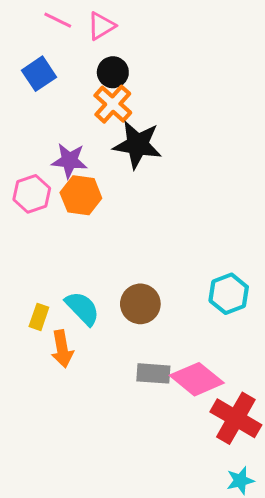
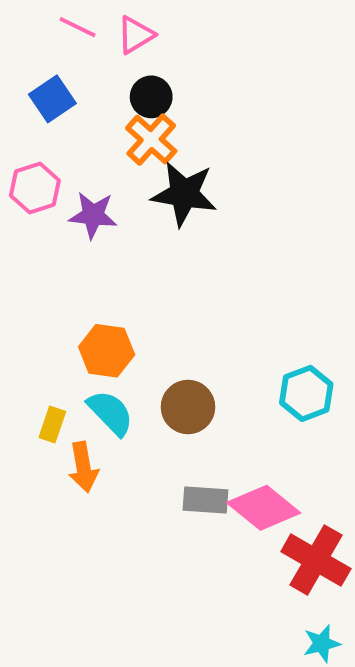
pink hexagon: (32, 194) -> (35, 188), moved
orange hexagon: (81, 195) -> (107, 351), moved

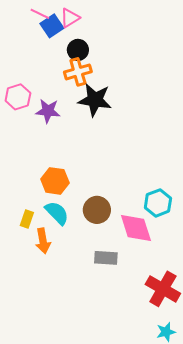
blue square: (52, 99) -> (52, 26), moved
orange cross: (151, 140) -> (78, 72), turned 32
pink diamond: (264, 508) -> (136, 228), moved, turned 33

